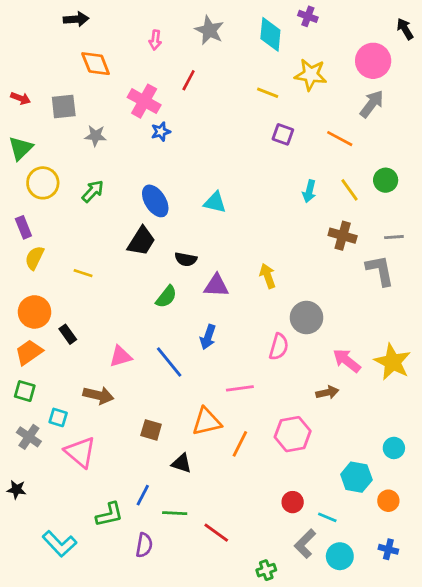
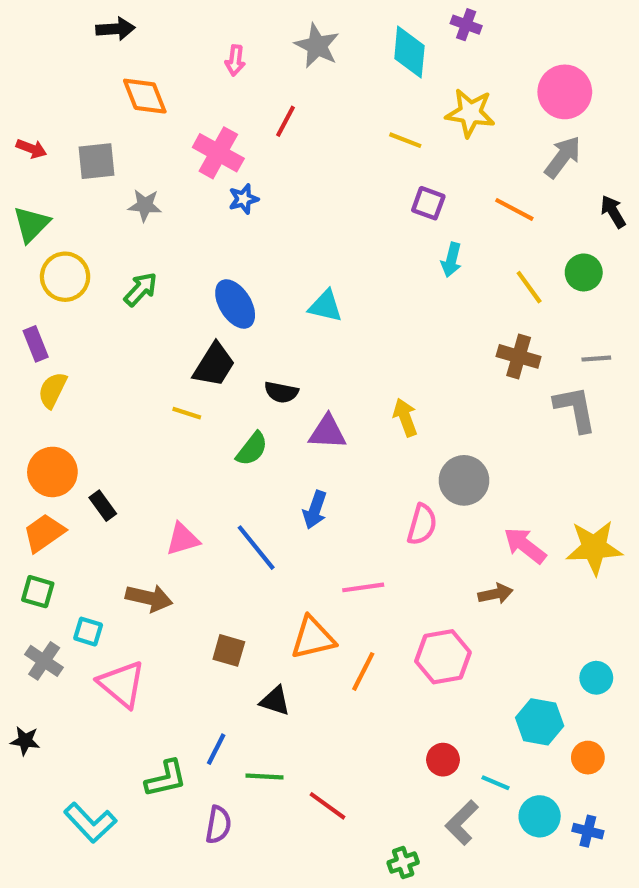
black arrow: (405, 29) -> (613, 212), moved
cyan arrow: (309, 191) -> (451, 260), moved
yellow line: (83, 273) -> (187, 413), moved
yellow star: (393, 362) -> (594, 548), turned -30
cyan circle: (340, 556) -> (540, 816), moved

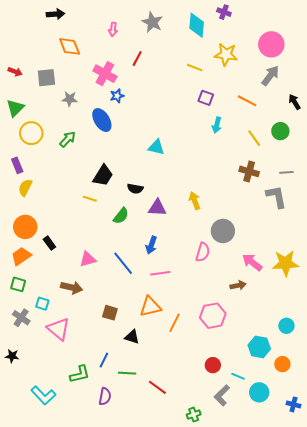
blue ellipse: (235, 304) -> (102, 120), moved
pink line: (363, 587) -> (160, 273), moved
blue cross: (588, 831) -> (294, 404), moved

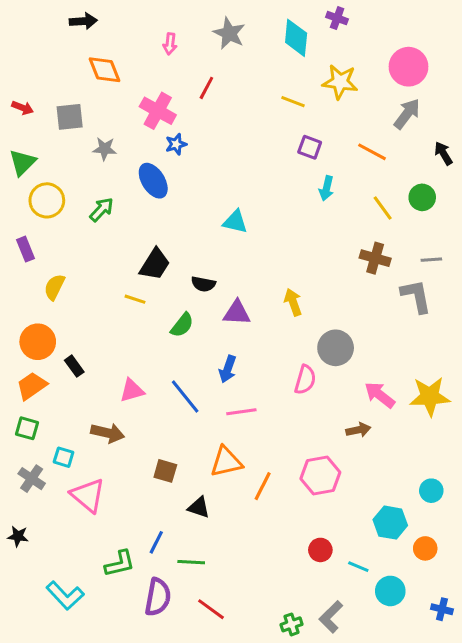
yellow semicircle: (25, 188) -> (54, 287), moved
red line: (157, 387) -> (211, 609), moved
gray L-shape: (222, 395) -> (331, 617), moved
purple semicircle: (105, 396) -> (158, 597), size x1.4

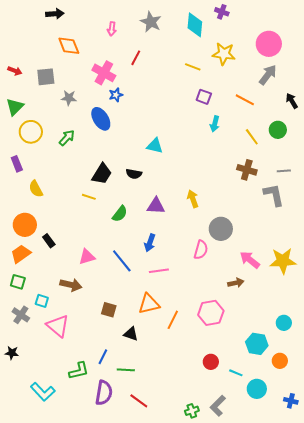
black semicircle: (203, 284) -> (134, 174), moved
yellow semicircle: (54, 287) -> (36, 189), turned -54

